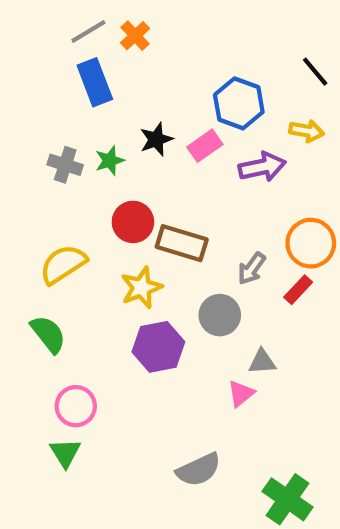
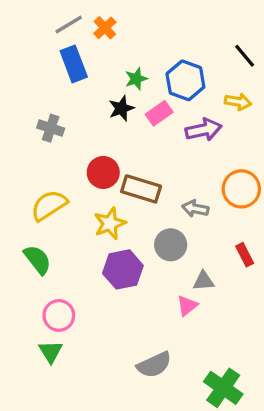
green star: (110, 161) -> (136, 79), moved
gray arrow: (252, 269) -> (195, 209), turned 65
red rectangle: (298, 290) -> (245, 255), moved, turned -70

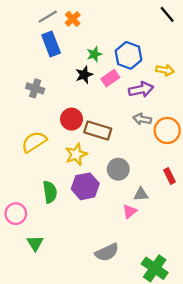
black line: (245, 56) -> (167, 14), moved
gray arrow: (195, 209) -> (142, 119), moved
green semicircle: (37, 260) -> (50, 192), moved, turned 30
pink circle: (59, 315) -> (16, 214), moved

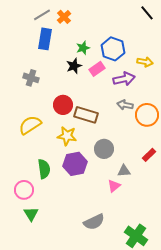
blue rectangle: (51, 44) -> (45, 39), turned 30
yellow star: (76, 154) -> (67, 136), turned 30
red rectangle: (170, 176) -> (149, 155), turned 72
pink circle: (16, 214) -> (24, 190), moved

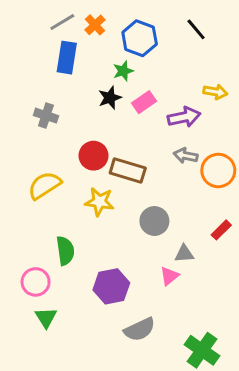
black line: (147, 13) -> (196, 29), moved
blue hexagon: (113, 49) -> (140, 38), moved
purple hexagon: (75, 164) -> (111, 286), moved

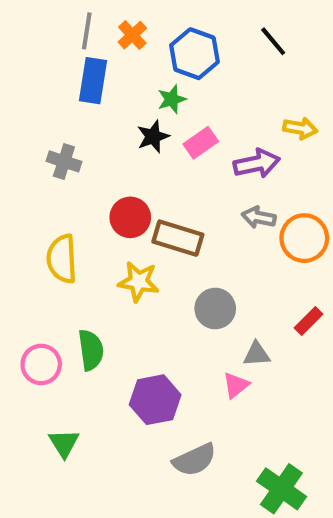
gray line: (62, 22) -> (87, 31), turned -50
yellow semicircle: (44, 185) -> (62, 259), turned -60
pink circle: (36, 282) -> (41, 364), moved

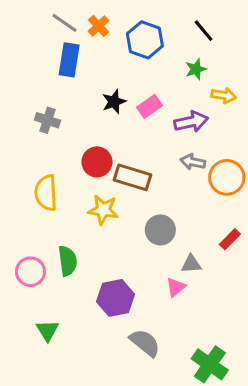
gray line: (87, 31) -> (64, 23), turned -64
green star: (172, 99) -> (196, 69), moved
gray semicircle: (194, 460) -> (145, 343), turned -116

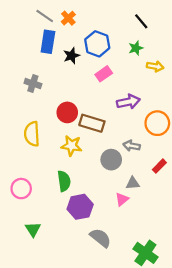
blue hexagon: (145, 40) -> (97, 44), moved
black star: (114, 102) -> (72, 56), moved
purple arrow: (191, 122) -> (128, 102), moved
gray arrow: (193, 162) -> (132, 146), moved
green semicircle: (68, 261) -> (64, 181), moved

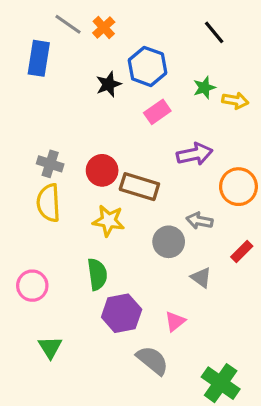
blue rectangle: (48, 42) -> (39, 58), moved
green star: (136, 48) -> (204, 88), moved
gray cross: (33, 84) -> (50, 164), moved
gray triangle: (133, 183) -> (201, 278), turned 40
pink triangle: (122, 199) -> (175, 321), moved

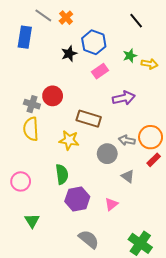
red circle: (102, 170) -> (53, 96), moved
orange circle: (238, 187) -> (151, 137), moved
gray semicircle: (152, 360) -> (89, 239), moved

